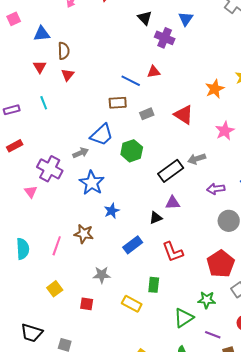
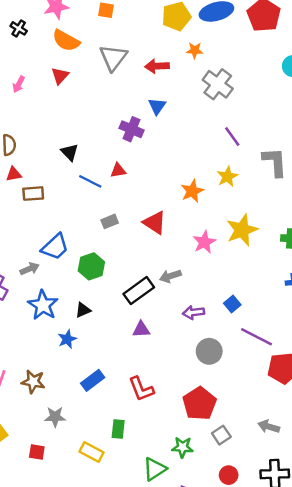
black triangle: (145, 18) -> (70, 152), moved
red triangle: (68, 75) -> (14, 174), turned 40
brown rectangle: (118, 103) -> (33, 194), moved
black triangle: (156, 218) -> (83, 310), moved
brown star: (84, 234) -> (33, 382), moved

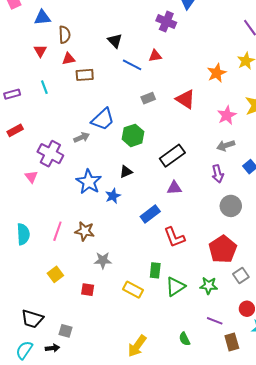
gray arrow: (170, 276) -> (226, 146), moved
blue star: (43, 305) -> (89, 182), moved
purple arrow: (193, 312) -> (218, 174), turned -96
blue rectangle: (93, 380) -> (150, 214), moved
green triangle: (155, 469) -> (175, 287), moved

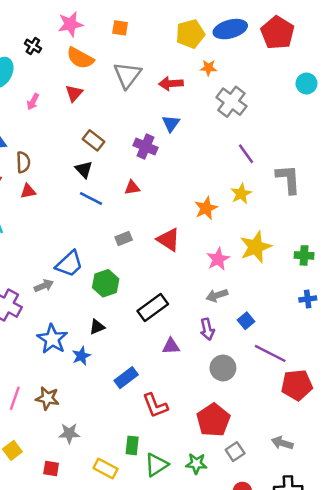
blue line: (132, 65) -> (91, 199), moved
brown rectangle: (85, 75) -> (93, 140), moved, turned 42
purple triangle: (174, 188) -> (171, 346), moved

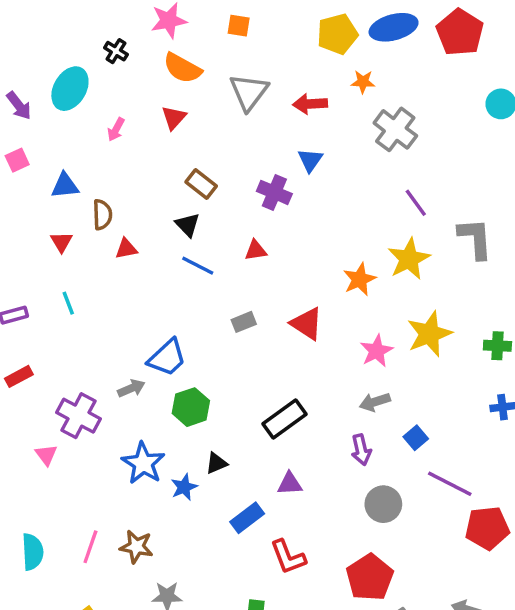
red triangle: (28, 191) -> (126, 249), moved
yellow star: (241, 194) -> (409, 259), size x1.4
green hexagon: (106, 283) -> (191, 407), moved
black triangle: (97, 327) -> (216, 463), moved
purple triangle: (171, 346) -> (290, 484), moved

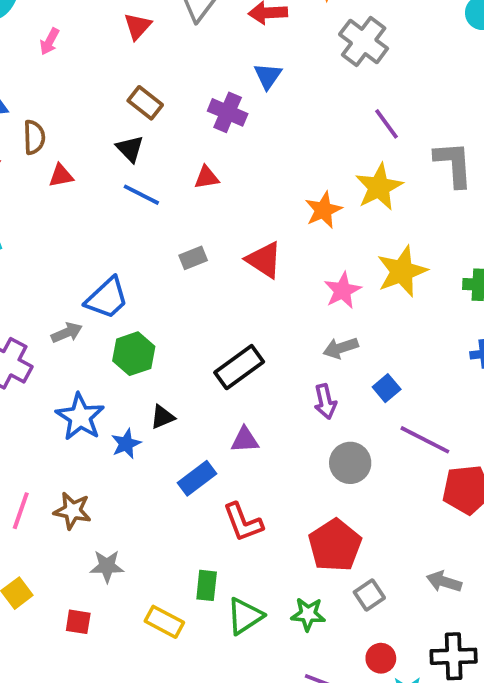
red triangle: (174, 118) -> (138, 26), moved

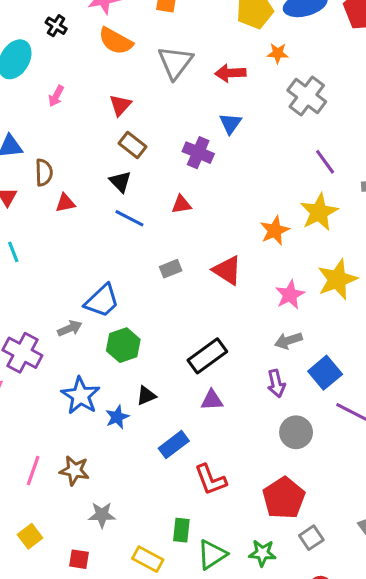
red triangle: (138, 26) -> (120, 105), moved
blue square: (387, 388) -> (325, 373), size x1.5
purple triangle: (245, 440) -> (212, 400), moved

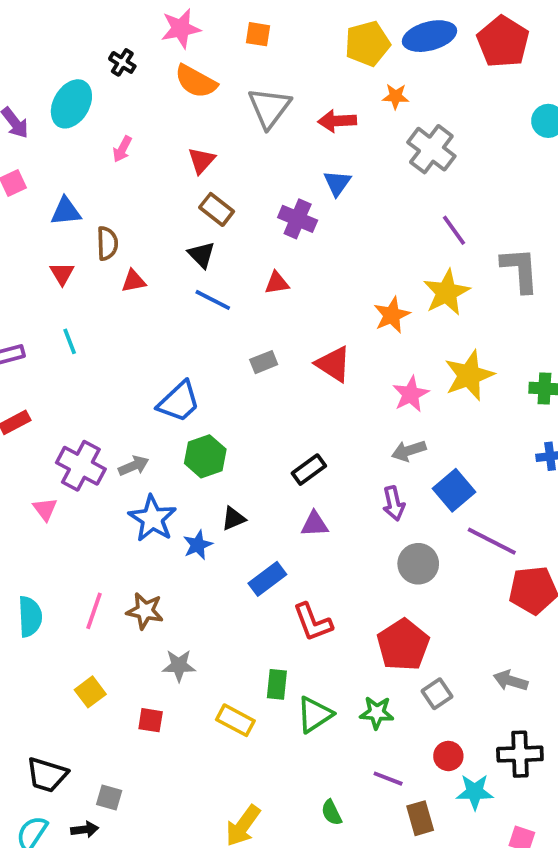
gray arrow: (70, 328) -> (134, 466), moved
black rectangle: (207, 356) -> (309, 470), size x0.7

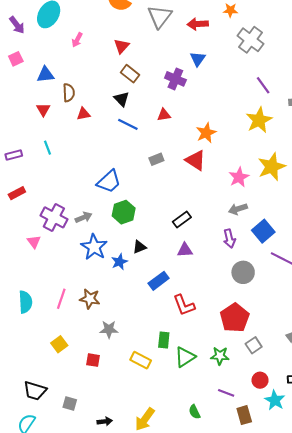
orange star: (392, 315) -> (206, 133), moved
cyan star: (475, 792) -> (275, 400), turned 30
black arrow: (85, 829) -> (105, 421), moved

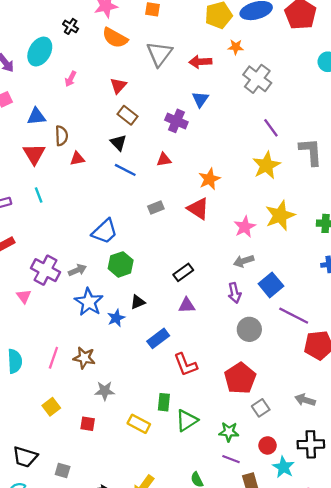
red triangle: (43, 110) -> (34, 154), size x1.5
green star: (220, 356) -> (229, 432), moved

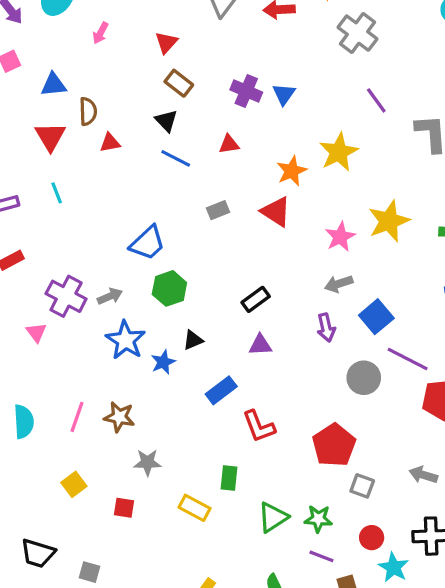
blue triangle: (200, 99) -> (284, 94), moved
yellow star: (266, 165) -> (339, 152), moved
gray circle: (249, 329) -> (364, 378), moved
gray square: (261, 408) -> (362, 486), turned -36
green triangle: (187, 420) -> (273, 517), moved

